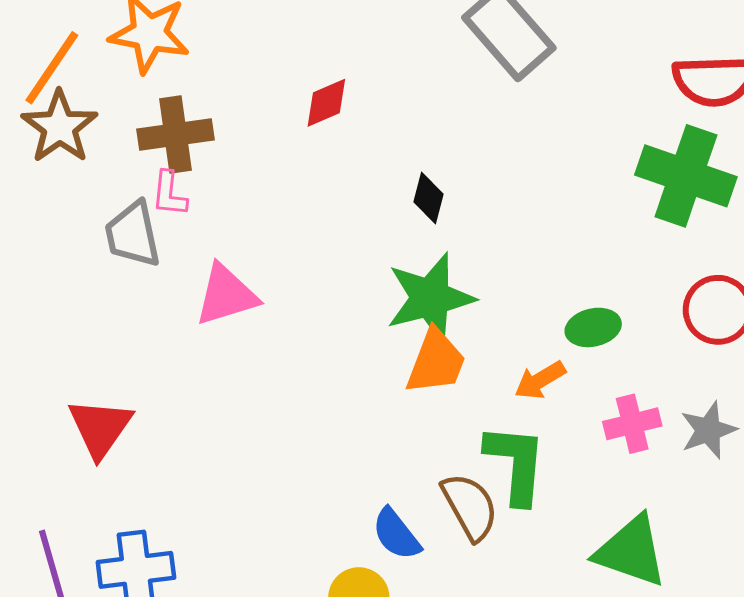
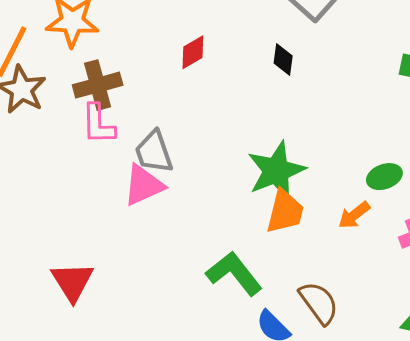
pink L-shape: (169, 194) -> (98, 124), size x1.4
black diamond: (429, 198) -> (283, 59), moved
gray trapezoid: (133, 235) -> (154, 152), moved
green L-shape: (516, 464) -> (234, 273), moved, turned -36

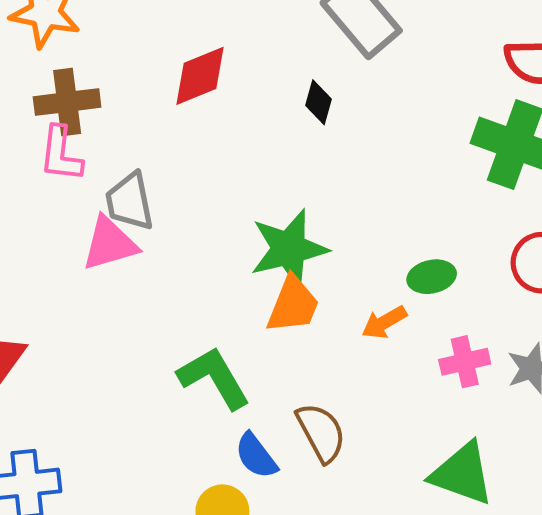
red diamond: (193, 52) -> (200, 76), size x1.4

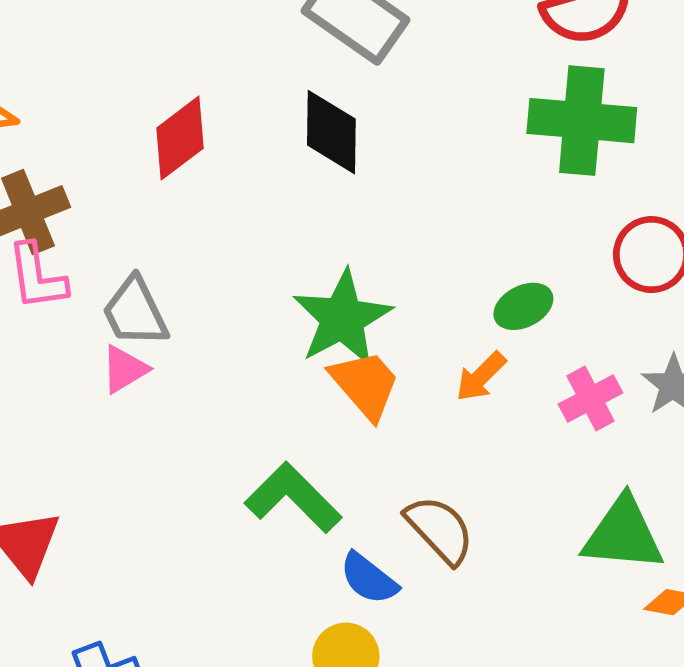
black diamond: (319, 102) -> (331, 132), size x1.6
pink triangle: (110, 244) -> (125, 369), size x0.7
orange trapezoid: (293, 305) -> (365, 384), turned -48

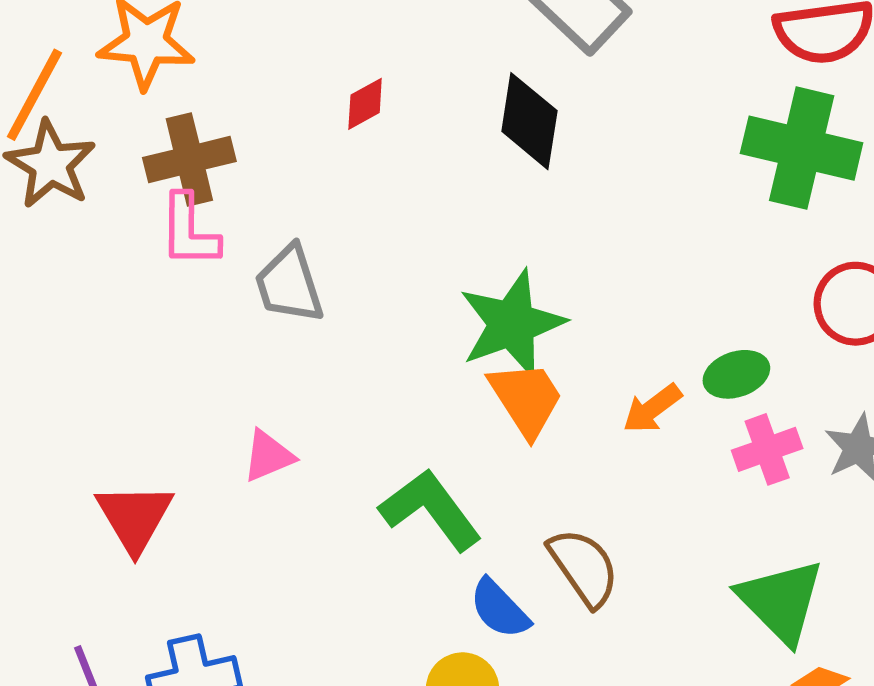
red diamond: (180, 138) -> (365, 104), size x0.6
green ellipse: (523, 306) -> (736, 374), moved
pink triangle: (125, 369) -> (268, 456), moved
green triangle: (623, 534) -> (781, 601), turned 32

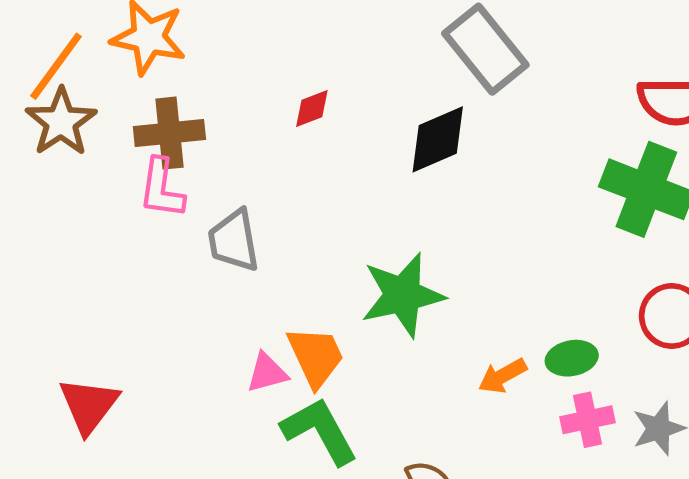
black diamond: (529, 121) -> (438, 139), turned 50
orange trapezoid: (526, 399) -> (316, 356), moved
pink triangle: (268, 456) -> (267, 373), moved

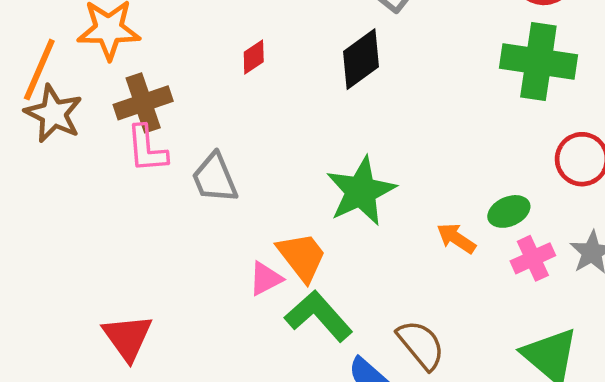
orange arrow: (503, 376) -> (456, 238), turned 75

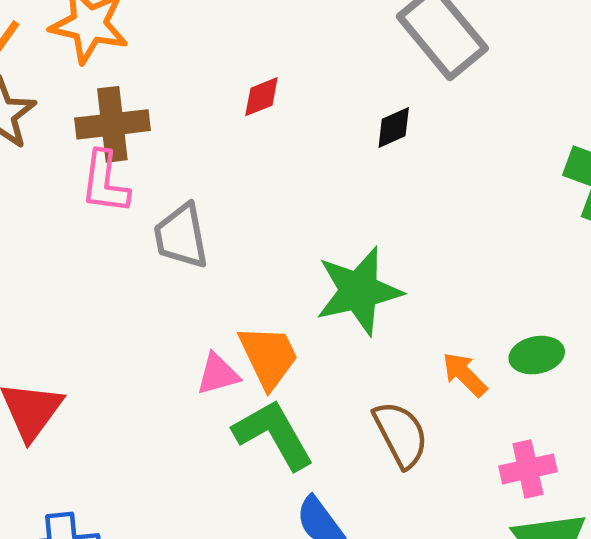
black diamond: (361, 59) -> (394, 128), size x0.6
pink cross: (533, 258) -> (528, 469), moved
brown semicircle: (421, 345) -> (401, 434), moved

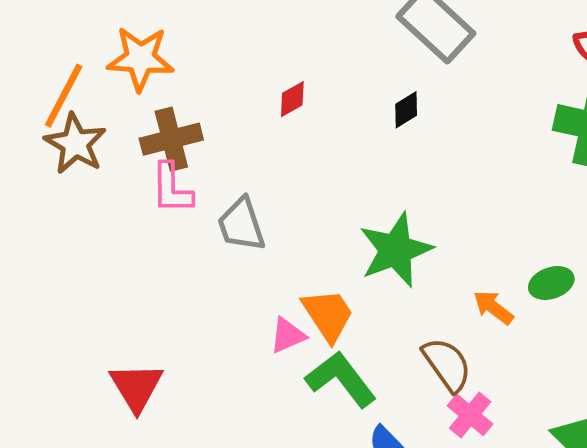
pink cross: (528, 469) -> (470, 415), moved, turned -30

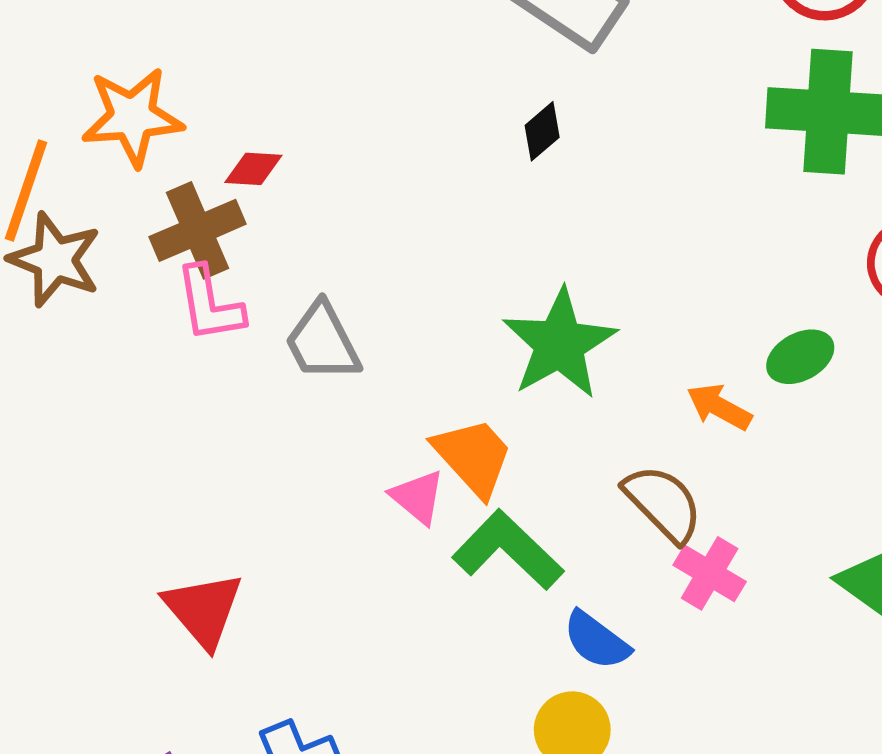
red diamond: (292, 99) -> (253, 169), moved, turned 42
pink triangle: (288, 335) -> (418, 497), turned -48

